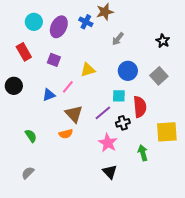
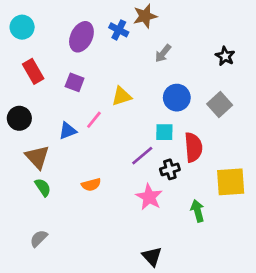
cyan circle: (34, 22) -> (22, 27), moved
brown triangle: (74, 114) -> (37, 157), moved
black triangle: (110, 172) -> (152, 256), moved

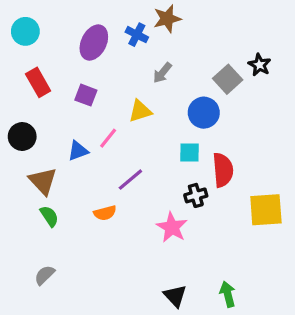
gray arrow: (163, 53) -> (162, 73), moved
gray square: (220, 104) -> (228, 79), moved
purple line: (142, 156) -> (130, 180), moved
green arrow: (198, 211) -> (228, 294), moved

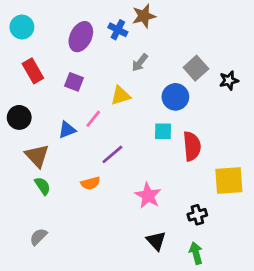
black star: (260, 65) -> (229, 80), moved, turned 30
black cross: (196, 195) -> (197, 215), moved
black triangle: (175, 296) -> (156, 241), moved

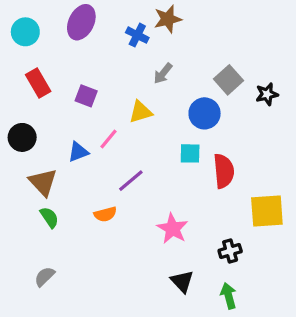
purple ellipse: (81, 37) -> (81, 22), moved

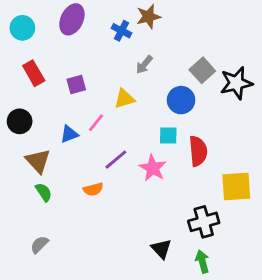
black star: (267, 94) -> (236, 83), size x1.6
purple square: (86, 96) -> (76, 85), turned -36
pink star: (173, 229) -> (153, 168), moved
black cross: (230, 251) -> (204, 222), size x1.5

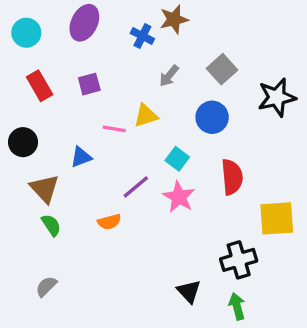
gray square: (202, 70) -> (222, 69), moved
purple square: (76, 85) -> (89, 84), moved
pink line: (96, 123) -> (114, 129), moved, turned 60
cyan square: (168, 135) -> (177, 159), moved, turned 36

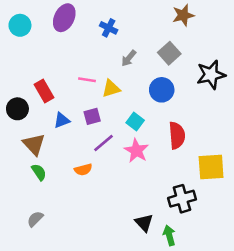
brown star: (174, 19) -> (183, 15), moved
purple square: (89, 84) -> (92, 116), moved
red rectangle: (40, 86) -> (44, 91), moved
pink line: (114, 129) -> (87, 80), moved
green arrow: (237, 306) -> (169, 235), moved

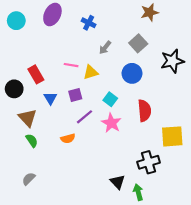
blue triangle: (62, 120) -> (50, 98), turned -40

